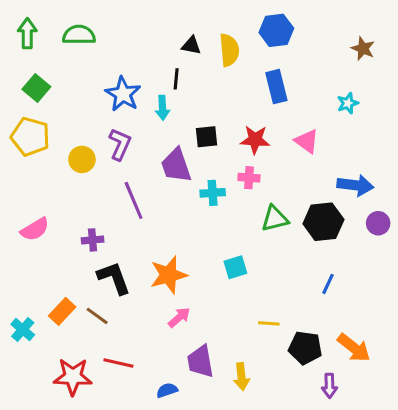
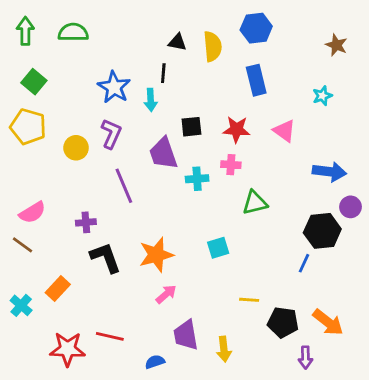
black hexagon: (323, 222) -> (322, 231), moved
brown line: (97, 316) -> (23, 245), moved

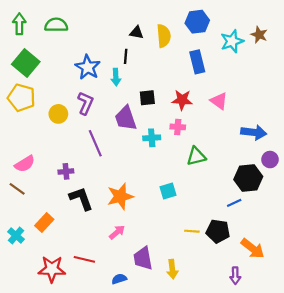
green square: (34, 82) -> (26, 63), size x1.4
cyan star: (322, 96) -> (232, 41), moved, size x1.5
blue line: (304, 263) -> (234, 203), turned 40
pink arrow: (166, 294) -> (117, 232), moved
black pentagon: (283, 322) -> (218, 231), moved

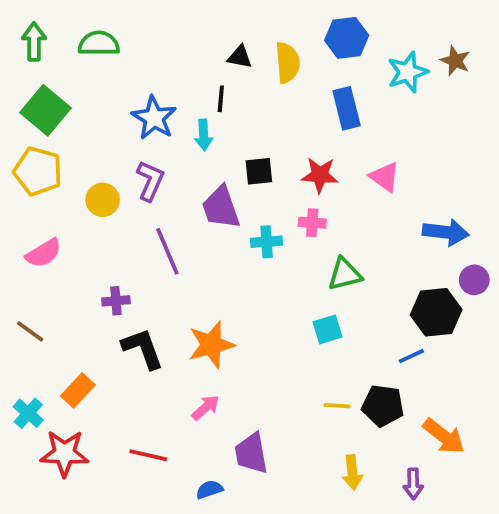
pink semicircle: (25, 164) -> (44, 253), moved
cyan square: (168, 191) -> (328, 329), moved
red star: (52, 269) -> (64, 453), moved
yellow arrow: (172, 269) -> (352, 472), moved

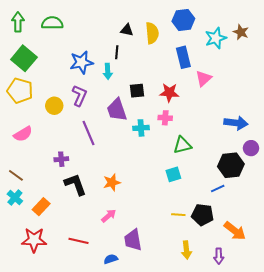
blue star: (154, 118) -> (81, 62), turned 30
pink triangle: (385, 177) -> (204, 78), moved, turned 42
orange star: (211, 345) -> (112, 182), size x0.7
cyan cross: (28, 413) -> (15, 198), moved

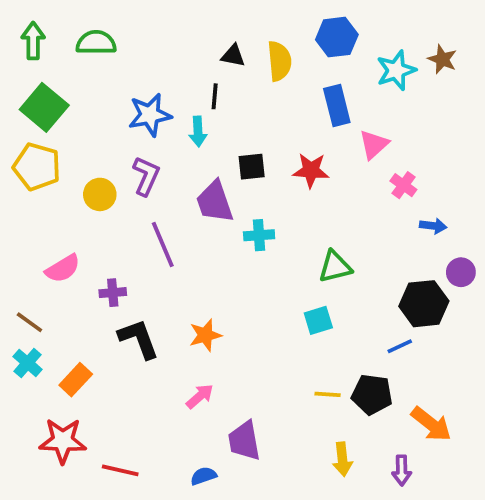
pink cross: (165, 118) -> (403, 185), moved, turned 32
blue arrow: (236, 123) -> (433, 226), size x0.6
pink semicircle: (23, 134) -> (63, 269), moved
red line: (78, 241) -> (120, 470), moved

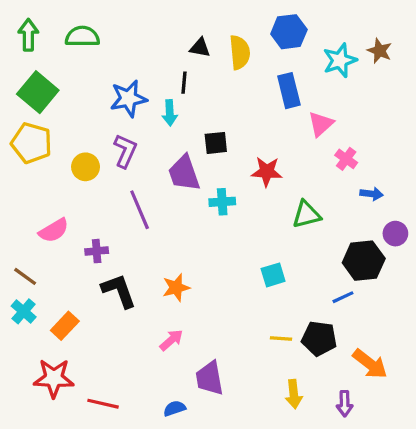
red star: (311, 170) -> (267, 172), moved
green triangle: (335, 267) -> (306, 214), moved

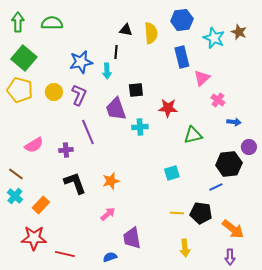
cyan star: (340, 60) -> (214, 38), turned -30
yellow circle: (86, 167) -> (54, 92), moved
purple cross: (97, 251) -> (66, 150), moved
purple arrow: (345, 404) -> (230, 257), moved

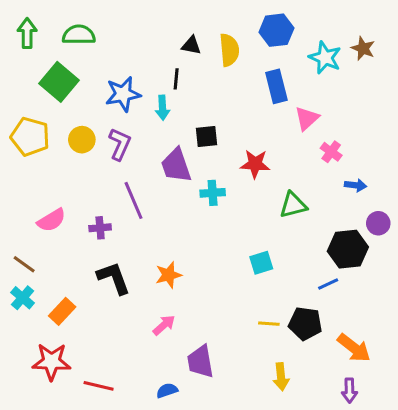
green square: (24, 58) -> (59, 82), moved

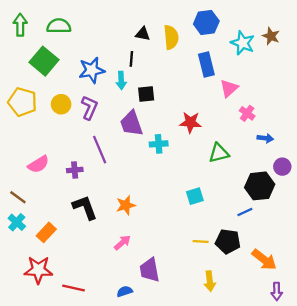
black square: (206, 137) -> (146, 94), moved
purple arrow: (349, 390) -> (277, 291), moved

